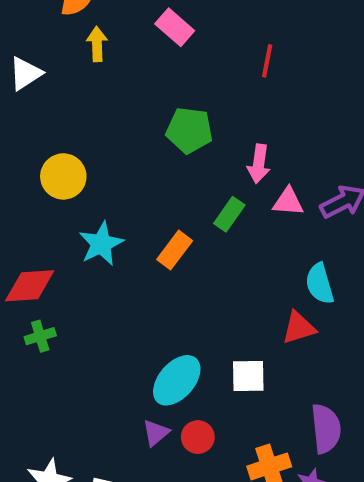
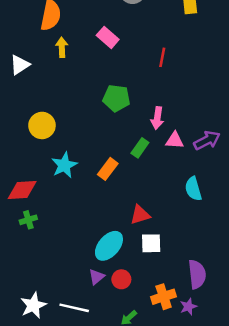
red triangle: (299, 328) -> (140, 215), moved

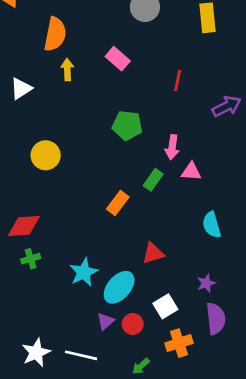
purple arrow: (207, 140) -> (227, 106), moved
cyan star: (64, 165) -> (84, 272), moved
white square: (151, 243) -> (165, 306), moved, turned -30
purple star: (188, 307) -> (206, 283), moved

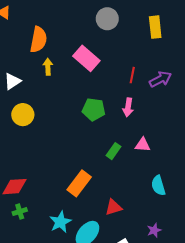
pink rectangle: (118, 59) -> (86, 58), size x1.4
purple arrow: (227, 106) -> (160, 79), moved
pink arrow: (172, 147) -> (128, 107), moved
yellow circle: (46, 155) -> (23, 115), moved
orange rectangle: (118, 203) -> (79, 183), moved, size x1.4

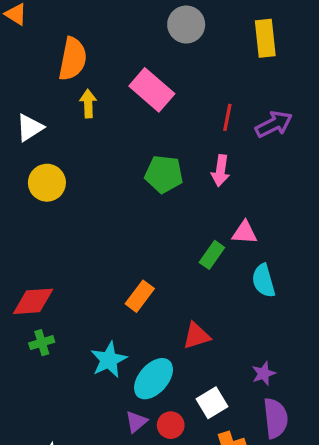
green rectangle: (113, 151) -> (212, 255), moved
orange rectangle: (79, 183) -> (140, 296), size x0.7
cyan semicircle: (158, 185) -> (264, 281), moved

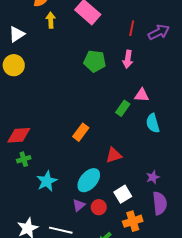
yellow circle: (47, 183) -> (14, 65), moved
cyan star: (109, 360) -> (47, 181), moved

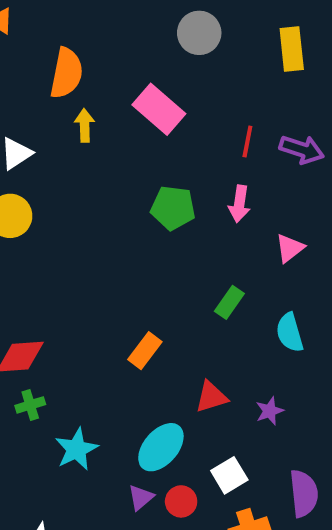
purple arrow: (159, 32) -> (302, 150), turned 45
pink triangle: (142, 95) -> (290, 248), moved, turned -42
purple star: (153, 177) -> (270, 411), moved

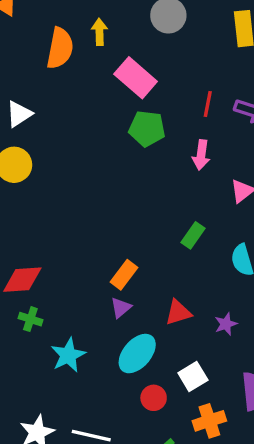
yellow arrow: (85, 125) -> (99, 32), moved
green pentagon: (173, 208) -> (147, 129), moved
green cross: (30, 405) -> (30, 319), turned 35
purple triangle: (141, 497) -> (121, 308), moved

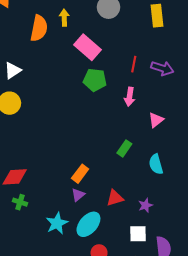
cyan star: (68, 355) -> (57, 223), moved
white square: (193, 377) -> (138, 234), moved, turned 30

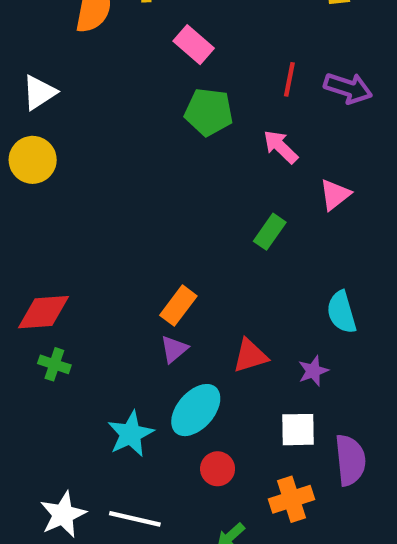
pink rectangle: (87, 47) -> (194, 45), size x0.7
pink arrow: (130, 97) -> (281, 147), turned 126
green rectangle: (124, 148) -> (270, 232), moved
cyan semicircle: (156, 164) -> (342, 312), moved
cyan star: (57, 223) -> (131, 434), moved

